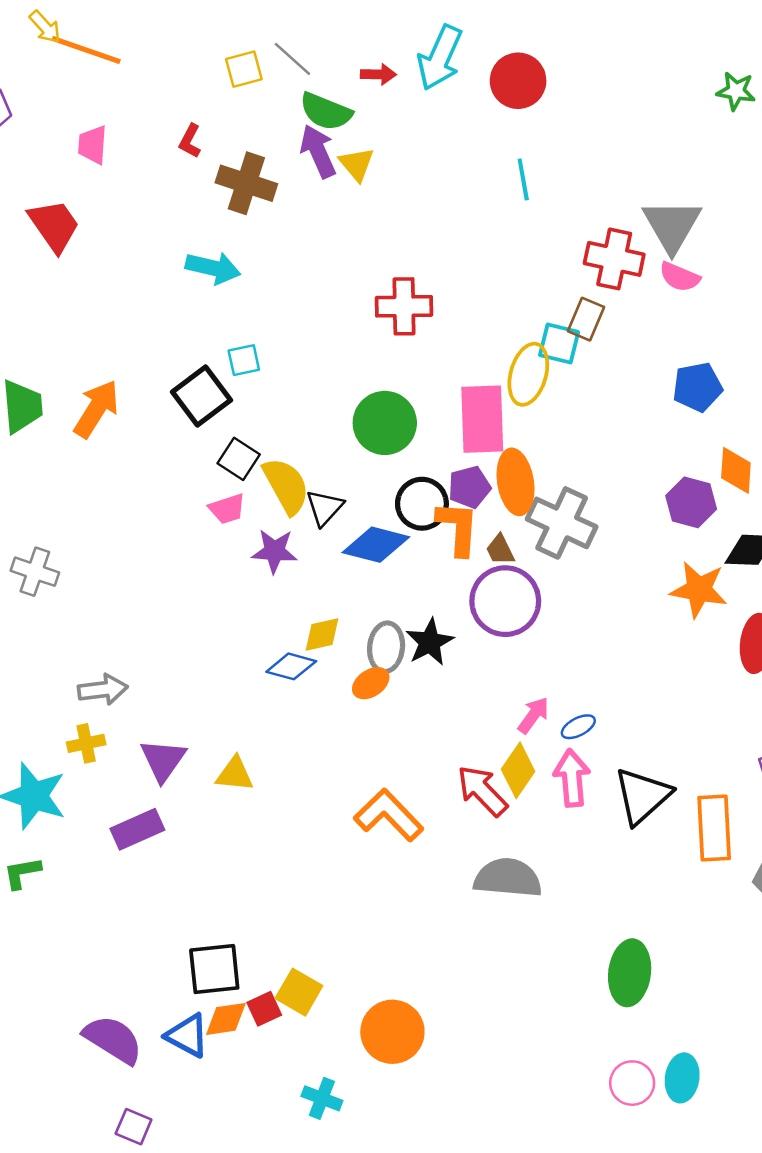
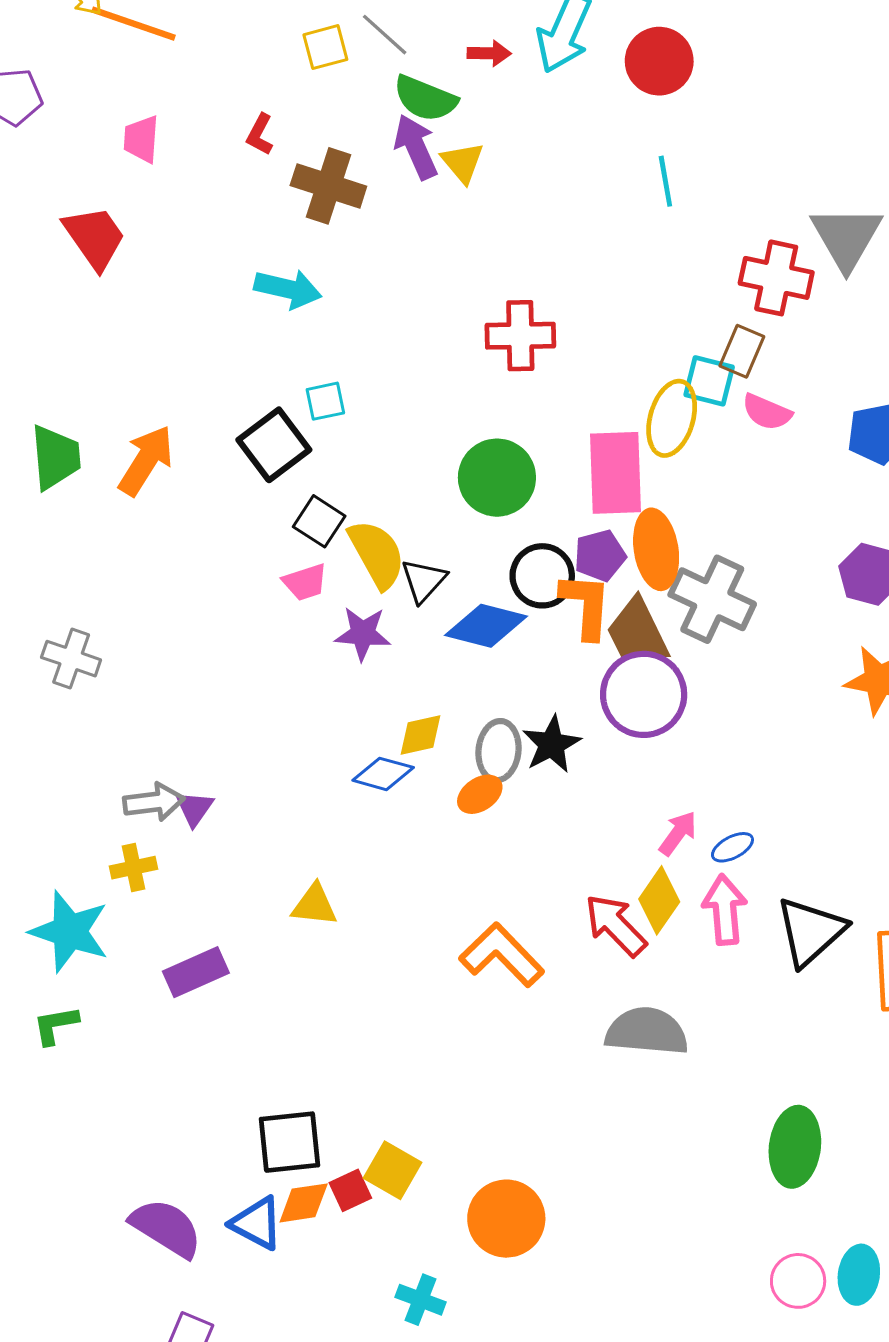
pink semicircle: (680, 277) -> (767, 412), moved
brown trapezoid: (500, 550) -> (637, 632), size x1.8
purple triangle: (163, 760) -> (194, 808), moved, size x0.7

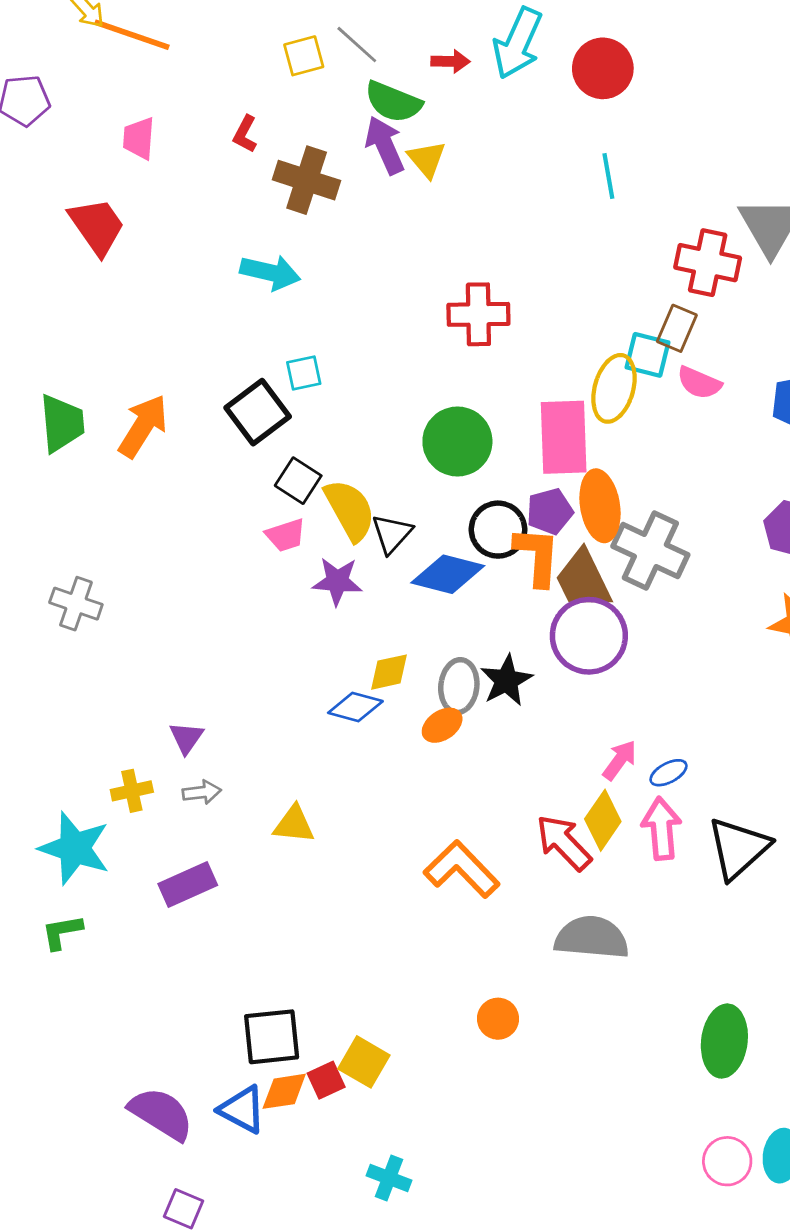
gray arrow: (154, 802) -> (202, 792), moved, size x0.7
orange circle: (506, 1219) -> (498, 1019), moved, size x0.6

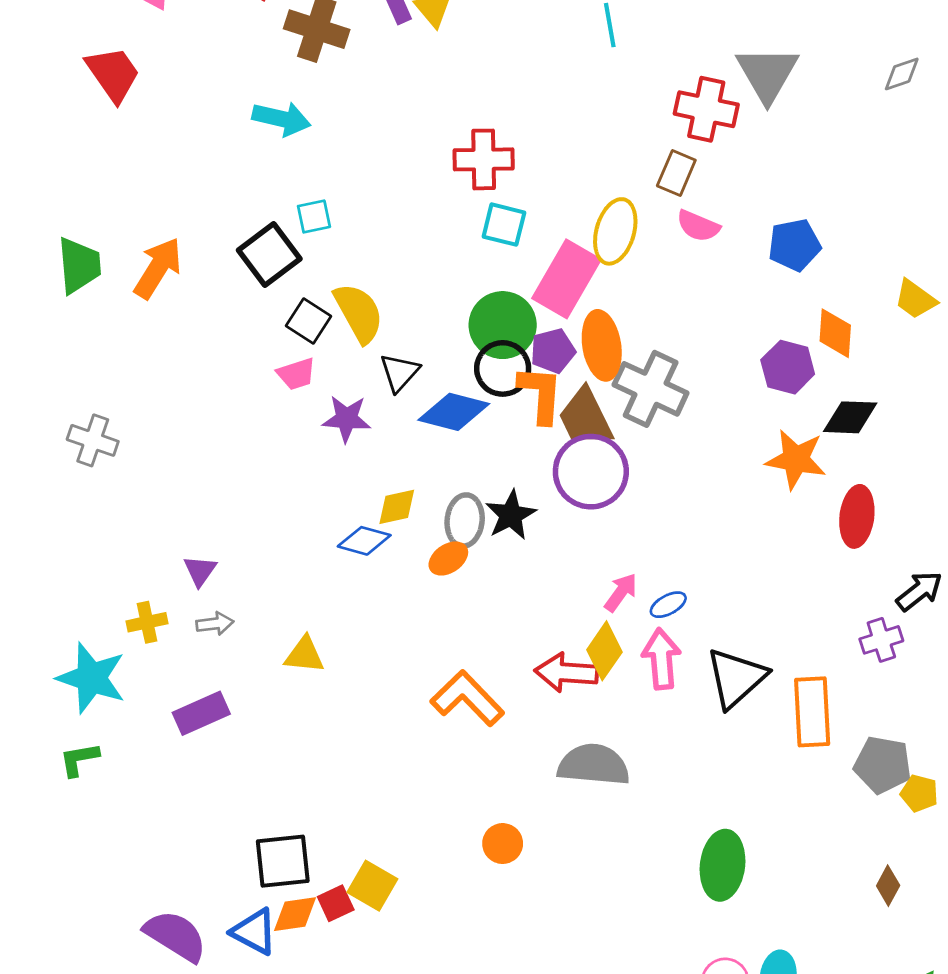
cyan square: (648, 355) -> (504, 225), moved
pink rectangle: (564, 437) -> (566, 279), turned 32
green circle: (457, 441) -> (503, 325), moved
yellow semicircle: (350, 510) -> (359, 313), moved
red arrow: (564, 843) -> (566, 673), turned -42

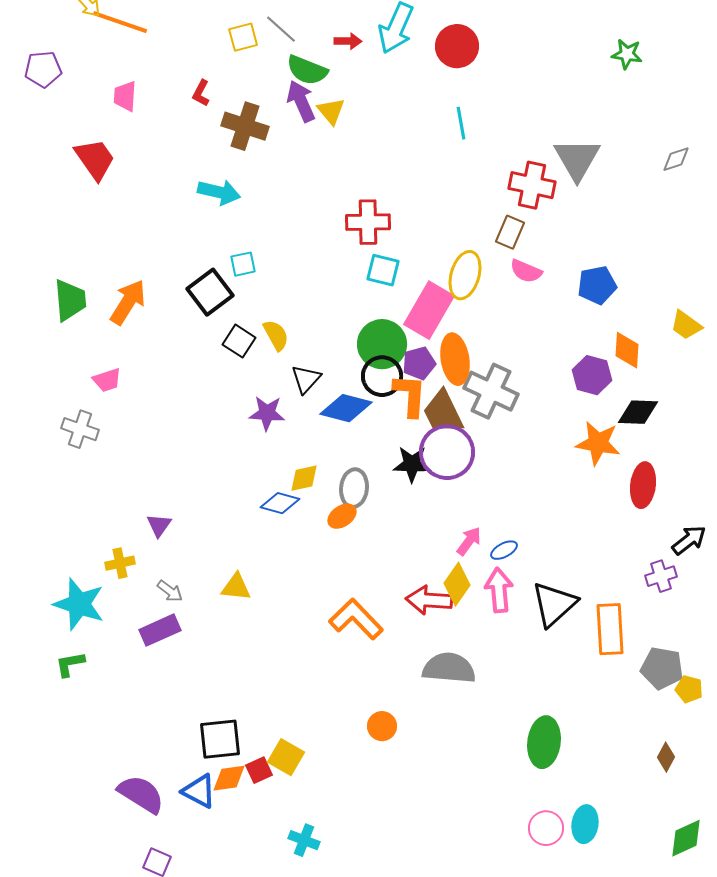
yellow semicircle: (359, 313) -> (276, 335), size x0.7
pink trapezoid: (296, 374) -> (107, 380), moved
black star: (511, 515) -> (412, 464), moved, turned 30
gray arrow: (215, 624) -> (170, 591), moved, turned 44

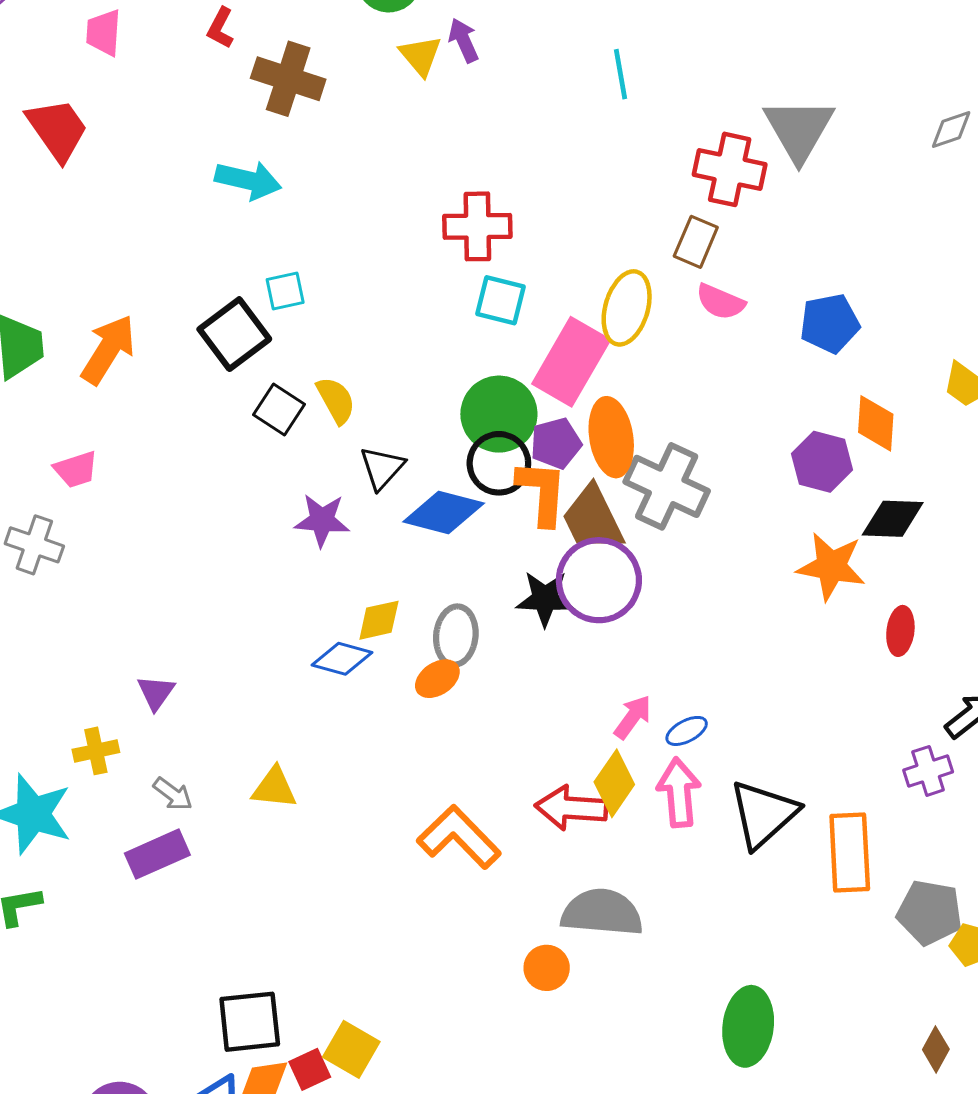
purple arrow: (301, 101) -> (464, 40), moved, size x0.7
red ellipse: (643, 485) -> (900, 631), size x0.7
orange circle: (382, 726) -> (547, 968), moved

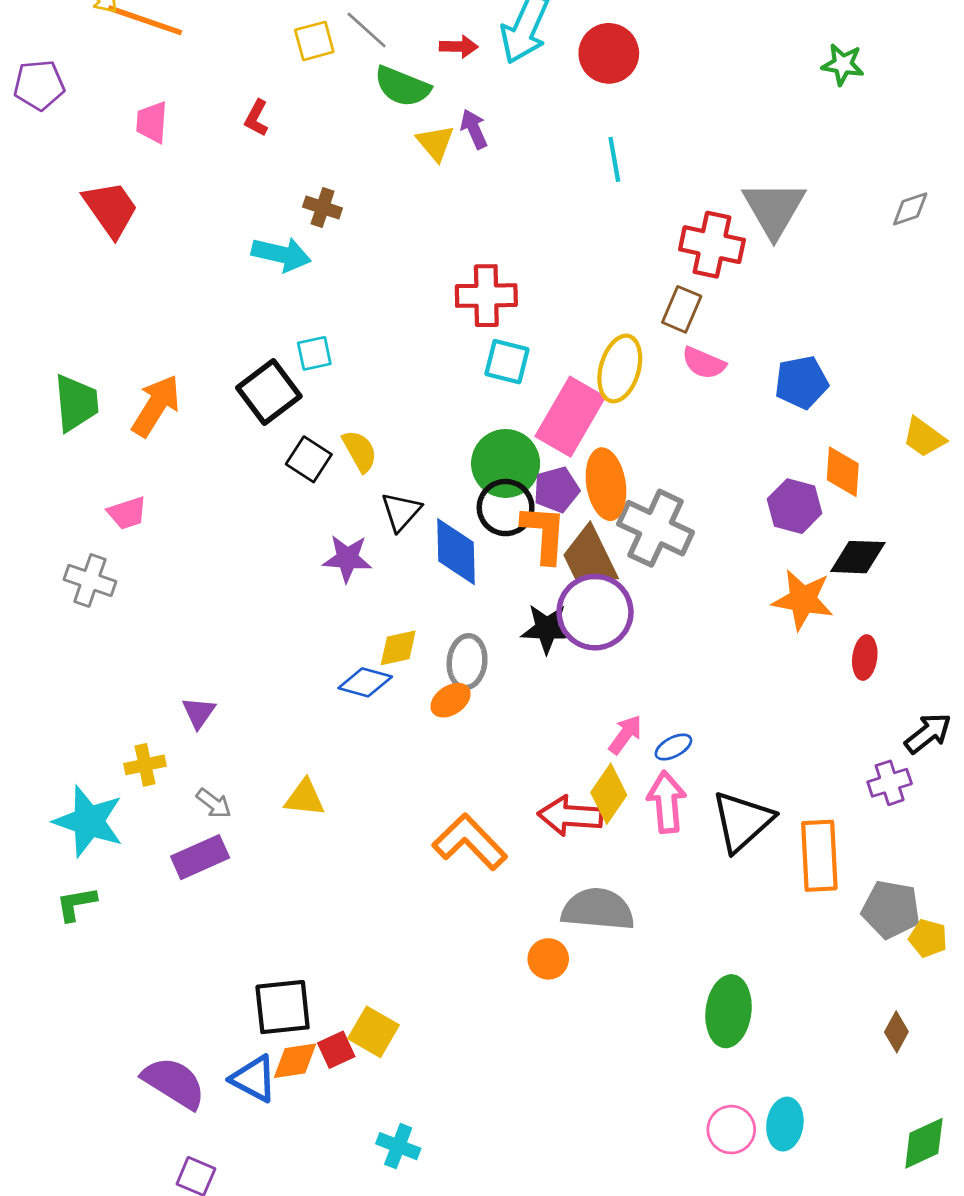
brown cross: (288, 79) -> (323, 208), moved, size x0.6
blue diamond: (444, 513) -> (456, 552), turned 74

